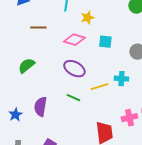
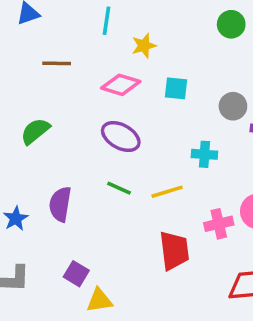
yellow line: (99, 87) -> (167, 192), moved

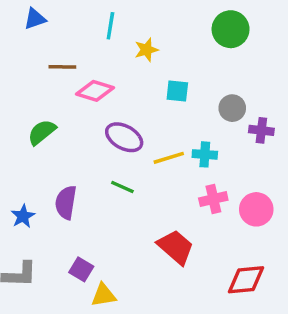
green circle: (231, 24) -> (231, 29), size x1.4
pink diamond: (121, 85) -> (95, 91), moved
yellow line: (167, 192) -> (169, 158), moved
pink cross: (219, 224) -> (213, 199), moved
red trapezoid: (174, 251) -> (176, 247), turned -42

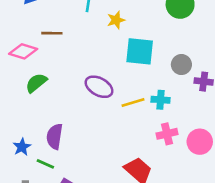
pink diamond: (95, 91) -> (23, 51), moved
cyan square: (177, 91) -> (140, 51), size x1.6
green line: (122, 187) -> (45, 164), moved

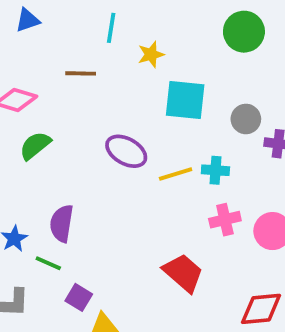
brown line: (52, 33) -> (81, 73), moved

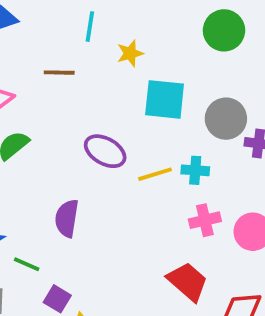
gray circle: (246, 119) -> (226, 119), size x1.4
purple semicircle: (62, 223) -> (67, 218), moved
red trapezoid: (183, 273) -> (188, 282), moved

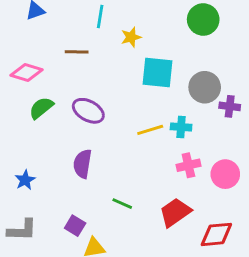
purple ellipse: (105, 151) -> (88, 111), moved
green line: (27, 264) -> (122, 204), moved
red trapezoid: (188, 282) -> (175, 212), turned -76

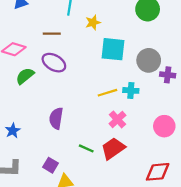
purple ellipse: (88, 111) -> (54, 63), moved
pink cross: (188, 165) -> (117, 119), moved, turned -30
red trapezoid: (175, 212) -> (113, 148), moved

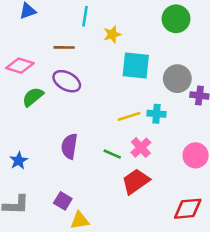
green line: (86, 148) -> (112, 154), moved

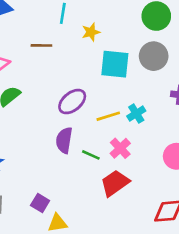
gray circle: (177, 79) -> (154, 56), moved
purple ellipse: (67, 81) -> (72, 102), moved, turned -68
cyan cross: (156, 114) -> (136, 114), turned -36
purple semicircle: (69, 146) -> (64, 140), moved

